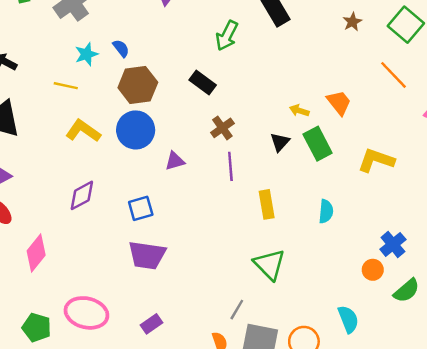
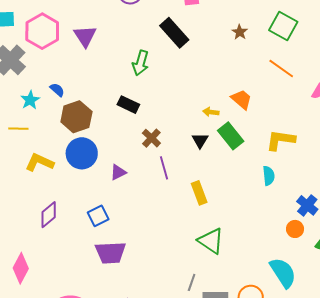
cyan semicircle: (326, 211) -> (269, 176), moved
cyan semicircle: (348, 319) -> (283, 273), size x1.4

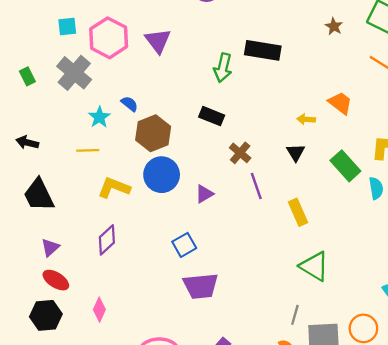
black rectangle: (174, 33) -> (263, 50), moved, turned -36
green rectangle: (231, 136) -> (345, 166), moved
purple diamond: (49, 215) -> (107, 240), moved
pink diamond: (21, 268) -> (99, 310), size x0.7

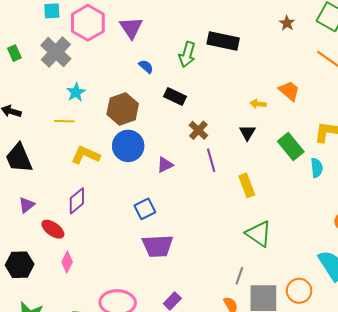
blue semicircle: (129, 104) -> (146, 67), moved
red ellipse: (56, 280) -> (53, 229), moved

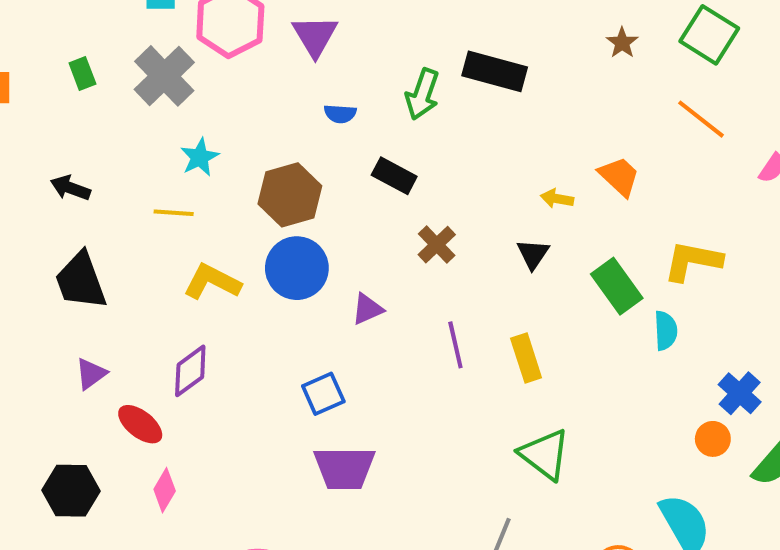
blue semicircle: (146, 67) -> (340, 114), turned 140
purple line: (211, 160) -> (455, 345), moved

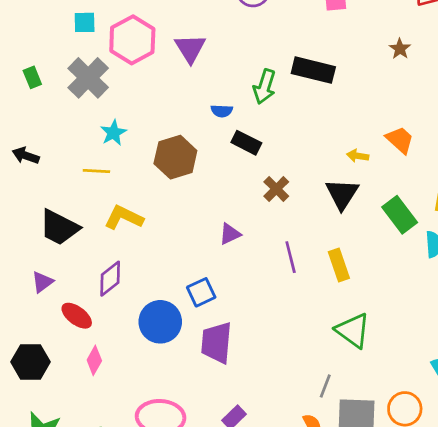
blue semicircle: (340, 114) -> (222, 111), moved
black triangle: (533, 254) -> (342, 194), size x1.5
blue circle: (297, 268) -> (160, 322), moved
black trapezoid: (81, 281) -> (59, 227), moved, turned -42
purple trapezoid: (344, 468) -> (217, 343), turned 96

